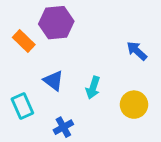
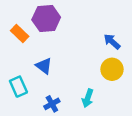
cyan arrow: (93, 88) -> (88, 98), moved
yellow circle: (134, 105) -> (112, 69), moved

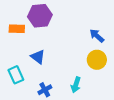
orange rectangle: (20, 33) -> (17, 29), turned -42

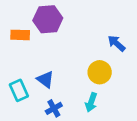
blue triangle: (38, 57) -> (45, 79), moved
yellow circle: (97, 60) -> (100, 72), moved

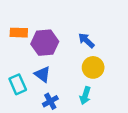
purple hexagon: (48, 19) -> (45, 43), moved
blue arrow: (116, 43) -> (86, 40), moved

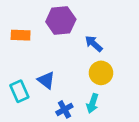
purple hexagon: (45, 43) -> (61, 21), moved
blue cross: (50, 101) -> (64, 109), moved

